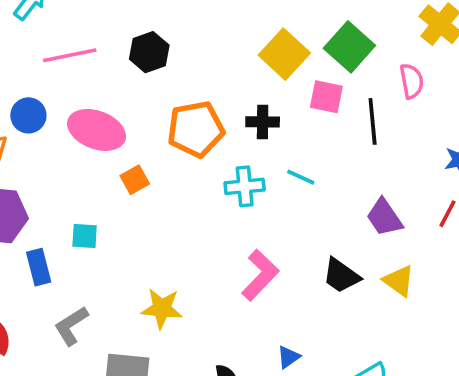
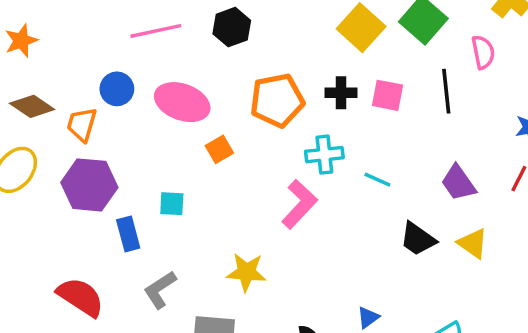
pink square: (326, 97) -> (387, 95), moved
cyan line: (301, 177) -> (377, 180), moved
pink L-shape: (260, 275) -> (299, 204), moved

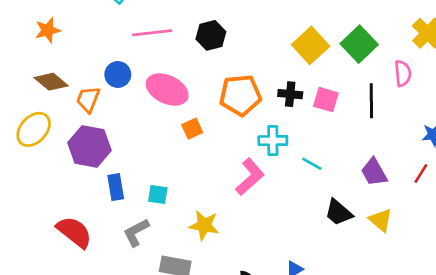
cyan square: (172, 204) -> (158, 195), moved

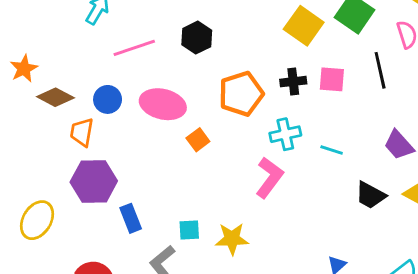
brown diamond: (51, 82) -> (55, 97), moved
yellow ellipse: (34, 129) -> (37, 220), moved
cyan square: (158, 195) -> (189, 230), moved

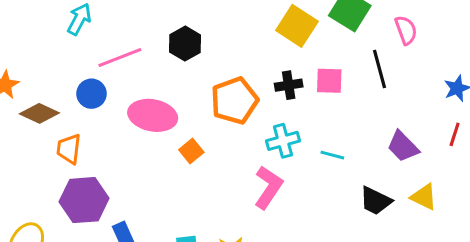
blue circle: (108, 99) -> (92, 94), moved

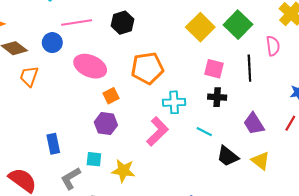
black cross: (289, 85) -> (217, 97), moved
cyan line: (332, 155) -> (204, 132), moved
purple hexagon: (84, 200) -> (106, 124), moved, size x0.7

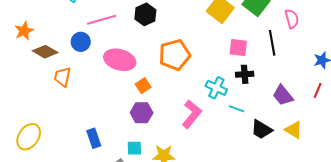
cyan cross: (174, 102) -> (216, 88), moved, turned 35

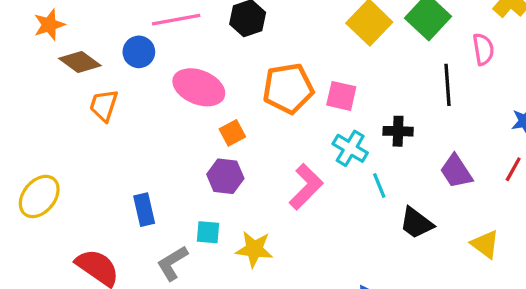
pink square: (238, 48) -> (341, 96), moved
cyan line: (236, 109) -> (379, 185), turned 42
yellow triangle: (294, 130) -> (485, 244), moved

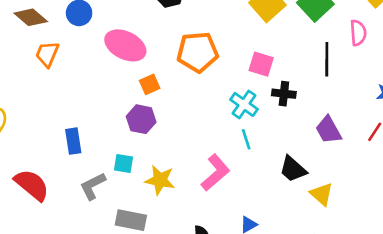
pink square: (341, 96) -> (261, 64), moved
cyan line: (379, 185) -> (246, 139), moved
pink L-shape: (306, 187) -> (215, 173), moved
yellow triangle: (485, 244) -> (322, 194), moved

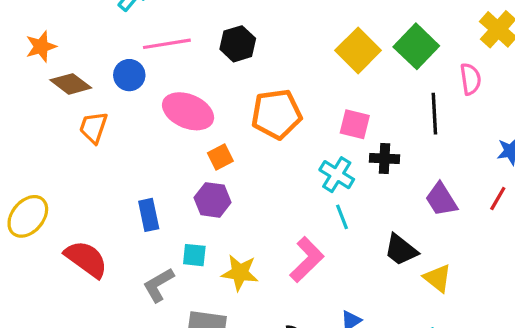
blue rectangle: (73, 141) -> (149, 215), moved
red semicircle: (32, 185) -> (86, 259), moved

